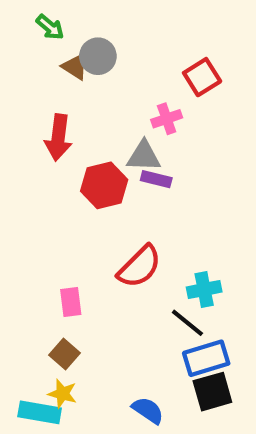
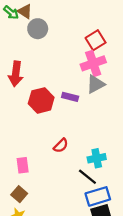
brown triangle: (75, 67) -> (25, 11), moved
pink cross: (167, 119) -> (93, 63), moved, size x1.5
gray triangle: (144, 156) -> (96, 84), moved, turned -30
red semicircle: (140, 267) -> (61, 146), size x0.6

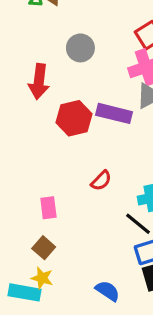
gray circle: (38, 29) -> (80, 48), moved
purple rectangle: (70, 97) -> (114, 113), size x1.5

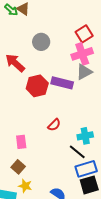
red arrow: (39, 81) -> (15, 63), turned 125
yellow star: (42, 278) -> (25, 186), moved

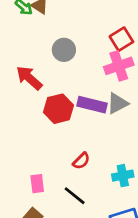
gray triangle: (84, 72) -> (117, 103), moved
black line: (77, 152) -> (75, 196), moved

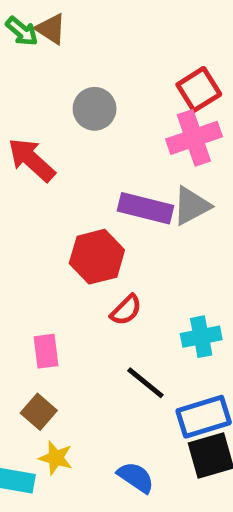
red hexagon: (59, 109) -> (97, 257), moved
black line: (75, 196) -> (145, 383), moved

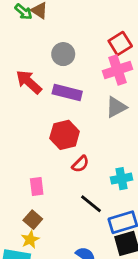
purple rectangle: (145, 208) -> (67, 92), moved
yellow star: (56, 458) -> (30, 239), moved, turned 30

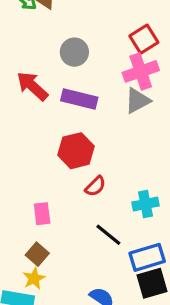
gray triangle: (116, 107) -> (137, 101), moved

